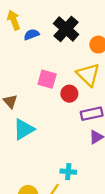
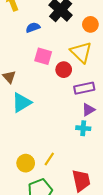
blue semicircle: (31, 35) -> (33, 27), moved
cyan cross: (68, 172) -> (83, 128), moved

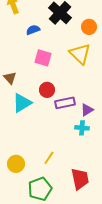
red circle: (64, 70) -> (47, 90), moved
purple rectangle: (84, 88) -> (65, 103), moved
yellow circle: (26, 163) -> (16, 164), moved

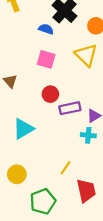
blue semicircle: (33, 30) -> (46, 29), moved, turned 40
cyan triangle: (22, 103) -> (23, 129), moved
yellow line: (49, 158) -> (66, 168), moved

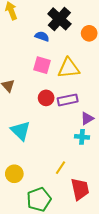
yellow triangle: (86, 55) -> (69, 68), moved, turned -50
purple rectangle: (70, 108) -> (68, 100), moved
cyan triangle: (23, 129) -> (20, 131), turned -45

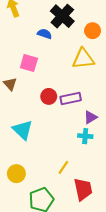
pink square: (42, 65) -> (29, 63), moved
yellow triangle: (69, 68) -> (83, 59), moved

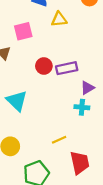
yellow triangle: (83, 59) -> (59, 19), moved, size x0.7
pink square: (29, 63) -> (23, 31), turned -30
yellow line: (63, 167) -> (59, 140), turned 32

